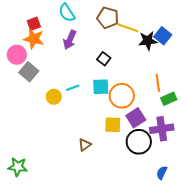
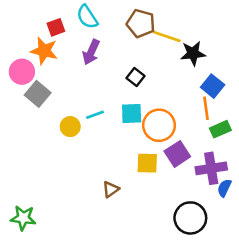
red square: (34, 24) -> (56, 27), moved
blue square: (163, 36) -> (213, 86), moved
black circle: (139, 142) -> (190, 218), moved
blue semicircle: (162, 173) -> (224, 188), moved

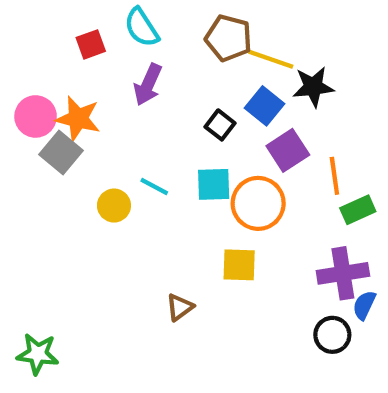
orange star: (44, 51) -> (78, 119), moved
blue square: (213, 86) -> (265, 106), moved
cyan line: (95, 115) -> (154, 186), turned 48
purple square: (177, 154) -> (288, 150), moved
black circle: (190, 218) -> (332, 335), moved, size x0.7

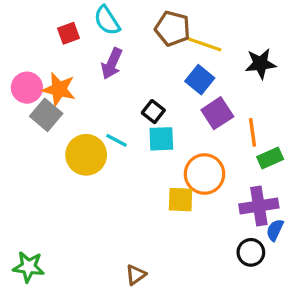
black star: (313, 87) -> (260, 64), moved
black square: (220, 125) -> (153, 112), moved
orange circle: (258, 203) -> (205, 174), moved
yellow circle: (114, 206) -> (86, 155), size x1.6
brown triangle: (180, 307) -> (136, 275), moved

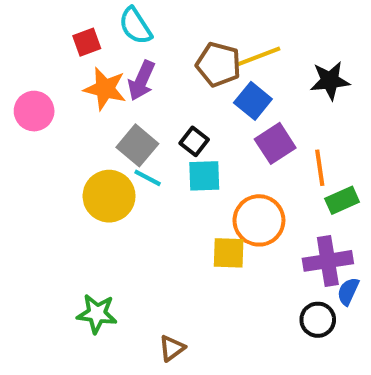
brown pentagon: (173, 28) -> (218, 64), moved
yellow line: (205, 44) -> (259, 56), turned -40
orange star: (59, 89) -> (105, 89), moved
gray square: (46, 115) -> (137, 145), moved
green star: (29, 267) -> (97, 314), moved

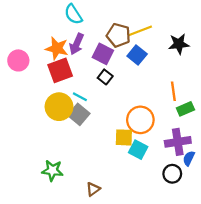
red square: (87, 42) -> (60, 70), moved, size x1.6
purple square: (275, 143) -> (103, 54), moved, turned -30
gray square: (137, 145) -> (79, 114), moved
cyan square: (204, 176) -> (138, 150), moved, turned 30

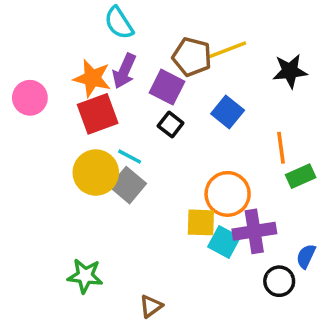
blue square: (137, 55) -> (228, 112), moved
purple cross: (178, 142) -> (254, 231), moved

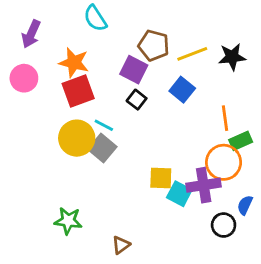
yellow line: (228, 50) -> (192, 54), moved
purple arrow: (124, 71) -> (31, 34), moved
orange circle: (228, 194) -> (224, 162), moved

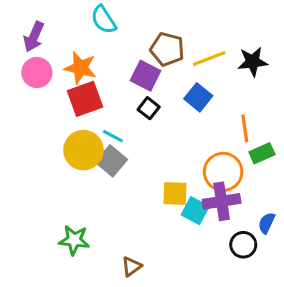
pink circle: (24, 78) -> (37, 73), moved
orange circle: (224, 162) -> (223, 172), moved

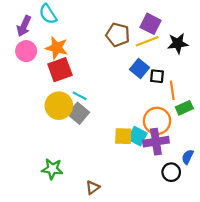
cyan semicircle: (104, 20) -> (48, 14), moved
purple square: (146, 76) -> (150, 24), moved
black square: (149, 108) -> (157, 76), moved, turned -32
cyan square: (195, 211) -> (137, 136), moved

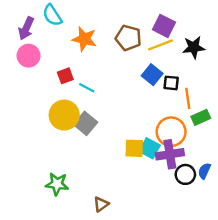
orange star: (57, 48) -> (84, 39), moved
red square: (60, 70) -> (65, 76), size x0.6
cyan line: (80, 96) -> (87, 88), moved
black circle: (171, 172) -> (185, 174), moved

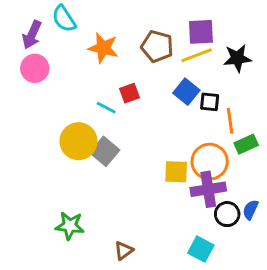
purple square: (164, 26) -> (201, 32), turned -30
red square: (65, 76) -> (130, 93), moved
yellow square: (134, 148) -> (176, 172), moved
cyan square: (150, 148) -> (201, 249), moved

